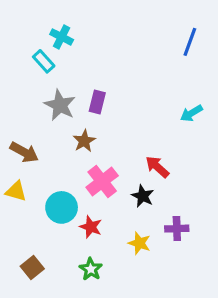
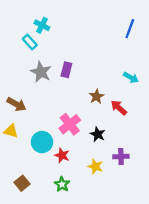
cyan arrow: (191, 113) -> (131, 78), turned -120
brown star: (84, 141) -> (96, 96), moved
red arrow: (157, 167) -> (119, 108), moved

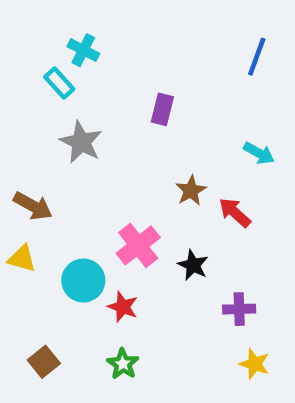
purple rectangle: (66, 70) -> (162, 109), moved
yellow star: (95, 166) -> (255, 364), moved

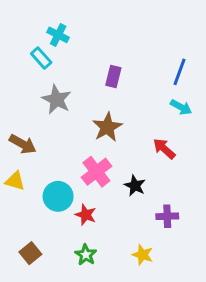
blue line: (257, 57) -> (179, 72), moved
brown star: (191, 191) -> (107, 127), moved, size x1.4
yellow star: (255, 364) -> (143, 255), moved

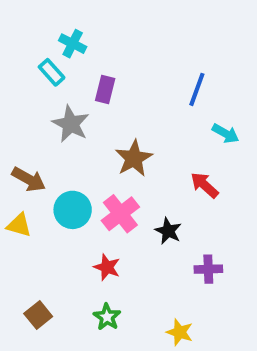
blue line: (179, 72) -> (197, 89), moved
purple rectangle: (113, 76) -> (105, 89), moved
cyan circle: (58, 196) -> (73, 210), moved
yellow star: (143, 255) -> (180, 332), moved

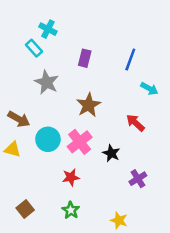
purple rectangle: (105, 89) -> (85, 58), moved
red star: (107, 267) -> (71, 177), turned -30
purple cross: (208, 269) -> (138, 179), turned -30

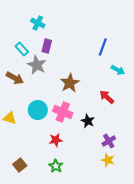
cyan rectangle: (34, 48) -> (22, 49), moved
purple rectangle: (85, 58) -> (47, 46), moved
brown arrow: (19, 119) -> (15, 78), moved
pink cross: (80, 142) -> (63, 112), turned -30
yellow star: (119, 220) -> (108, 160), moved

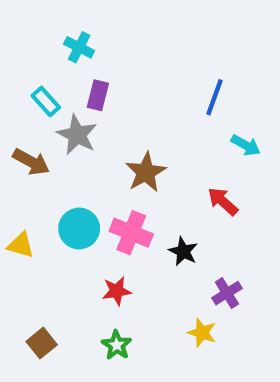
yellow star: (108, 160) -> (202, 333), moved

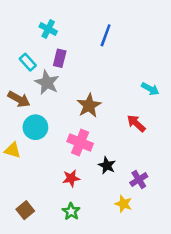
blue line: (214, 97) -> (106, 35), moved
cyan circle: (79, 228) -> (35, 127), moved
black star: (183, 251) -> (107, 165), moved

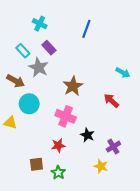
purple rectangle: (60, 58) -> (49, 48), turned -56
brown square: (25, 210) -> (36, 164), moved, turned 32

